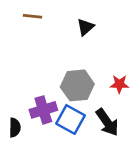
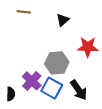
red star: (119, 84) -> (88, 47), moved, size x1.5
purple cross: (43, 110) -> (32, 81), turned -30

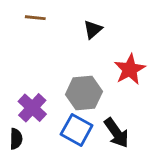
red star: (88, 47) -> (130, 69), turned -30
purple cross: (32, 81) -> (32, 108), moved

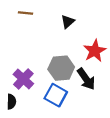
black arrow: (116, 133) -> (86, 79), moved

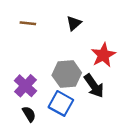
brown line: (26, 13) -> (28, 23), moved
black semicircle: (11, 102) -> (29, 114), moved, turned -32

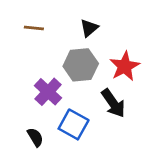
gray hexagon: (67, 74) -> (81, 65), moved
purple cross: (25, 86) -> (48, 92), moved

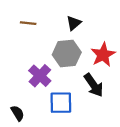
blue square: (74, 124) -> (61, 103), turned -30
black semicircle: (35, 137) -> (18, 113), moved

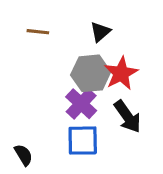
red star: (103, 55) -> (121, 73), moved
purple cross: (40, 76) -> (81, 104), moved

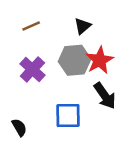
brown line: (38, 32) -> (31, 26), turned -30
purple cross: (81, 104) -> (32, 69), moved

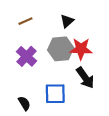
red star: (100, 60) -> (81, 49), turned 30
black semicircle: (19, 127) -> (24, 103), moved

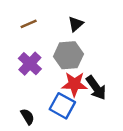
red star: (81, 49) -> (74, 84), moved
blue square: (55, 94) -> (62, 106), turned 30

